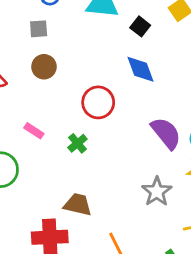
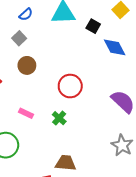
gray square: (39, 29) -> (19, 38), turned -32
blue diamond: (141, 69) -> (115, 47), moved

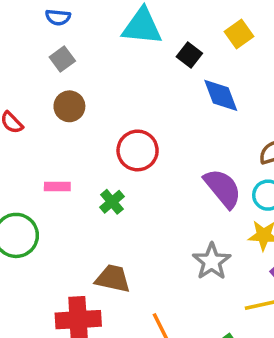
blue semicircle: (26, 14) -> (58, 17), moved, turned 40
pink rectangle: (26, 113) -> (57, 186), turned -32

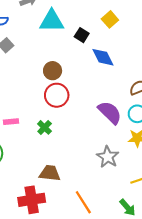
brown circle: (69, 106) -> (53, 71), moved

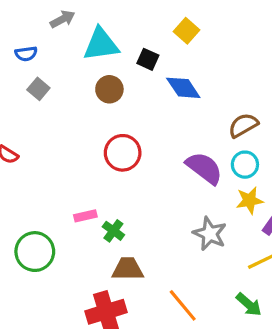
brown circle: (53, 71) -> (109, 89), moved
pink rectangle: (11, 122) -> (85, 216), moved
green cross: (45, 127) -> (113, 231), moved

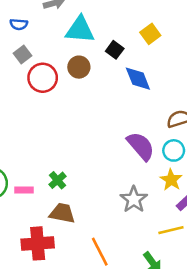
red circle: (123, 153) -> (43, 78), moved
yellow star: (250, 200) -> (171, 180), turned 30
pink rectangle: (85, 216) -> (24, 190), moved

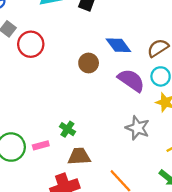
brown circle: (79, 67) -> (89, 63), moved
blue diamond: (138, 79) -> (118, 45), moved

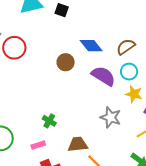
pink rectangle: (41, 145) -> (38, 145), moved
brown trapezoid: (79, 156) -> (78, 144), moved

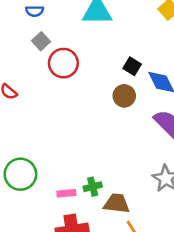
black square: (62, 10) -> (132, 66), moved
green cross: (49, 121) -> (93, 187), moved, turned 32

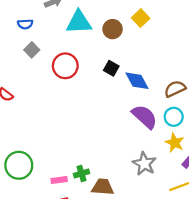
red circle: (63, 63) -> (65, 66), moved
brown circle: (124, 96) -> (113, 29), moved

